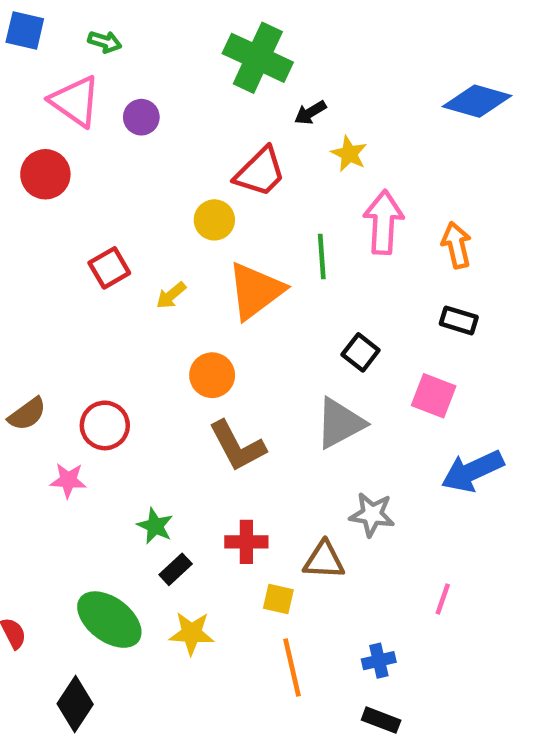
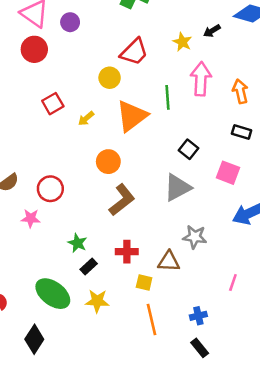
black arrow: (310, 113) -> (212, 31), moved
red circle: (45, 174) -> (34, 49), moved
brown L-shape: (237, 446) -> (122, 200), turned -100
black rectangle: (381, 720) -> (200, 348), turned 30

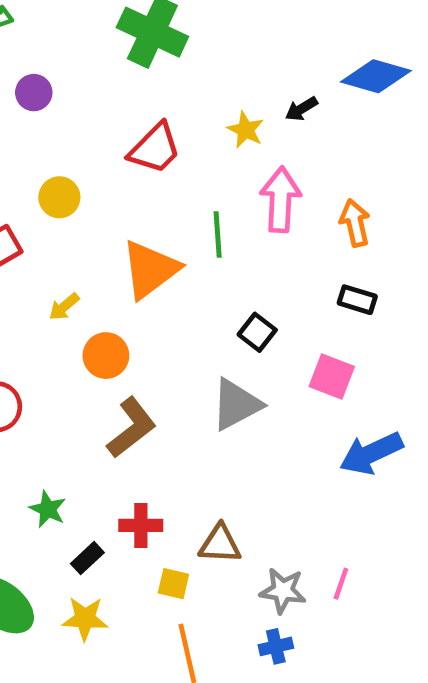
yellow circle: (110, 78) -> (59, 197), moved
yellow arrow: (86, 118) -> (64, 307), moved
gray star: (195, 237) -> (283, 591), moved
black rectangle: (89, 266) -> (87, 558), moved

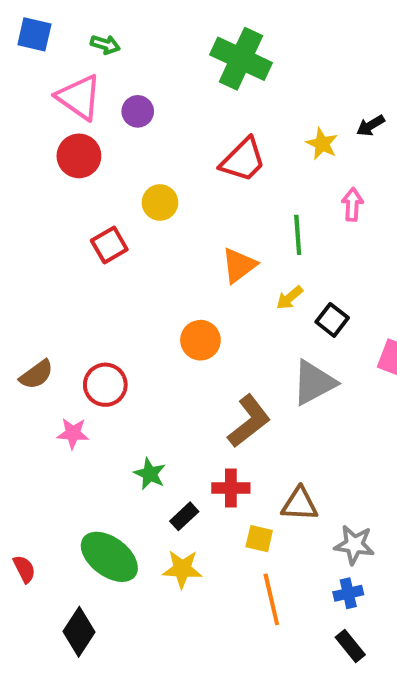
pink arrow: (280, 200) -> (352, 205), size x0.6
orange triangle: (150, 269) -> (239, 265), size x0.7
yellow arrow: (64, 307) -> (290, 298), moved
brown L-shape: (132, 428) -> (249, 421), moved

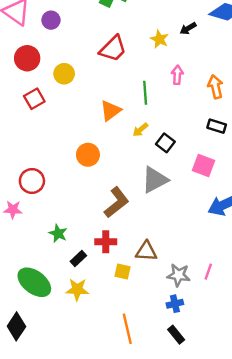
red circle: (79, 156) -> (27, 58), moved
orange line: (271, 599) -> (127, 329), moved

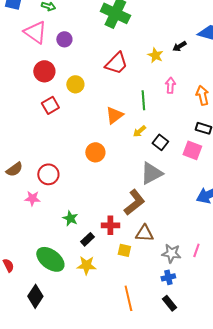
pink square: (204, 165) -> (192, 150), moved
brown L-shape: (117, 202) -> (134, 202), moved

